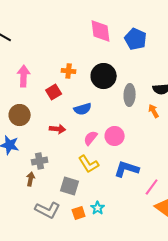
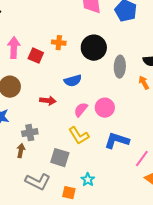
red square: (54, 92) -> (36, 56), moved, turned -35
orange square: (79, 213) -> (69, 193), moved, turned 32

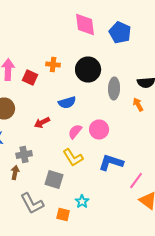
red arrow: (48, 101) -> (42, 122), turned 147
gray L-shape: (38, 182) -> (32, 204), turned 35

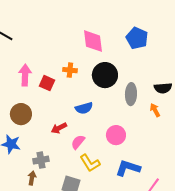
pink diamond: (85, 24) -> (93, 41), moved
pink semicircle: (75, 132) -> (78, 142), moved

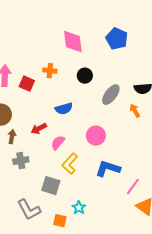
black circle: (105, 75) -> (85, 76), size x0.6
gray ellipse: (131, 94) -> (111, 95), turned 35
yellow L-shape: (90, 163) -> (70, 164), turned 75
brown arrow: (32, 178) -> (12, 137), moved

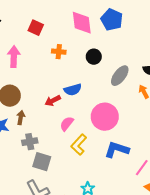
blue pentagon: (117, 39) -> (112, 20), moved
red square: (27, 84) -> (36, 28), moved
red arrow: (39, 129) -> (53, 101), moved
pink circle: (96, 136) -> (105, 117), size x1.4
gray square: (51, 186) -> (42, 162), moved

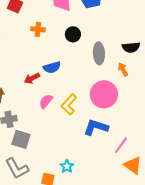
gray ellipse: (120, 76) -> (99, 53), turned -40
pink circle: (105, 117) -> (104, 94), moved
yellow L-shape: (79, 145) -> (69, 104), moved

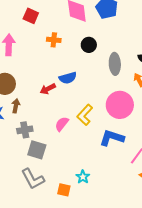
pink semicircle: (46, 101) -> (62, 124), moved

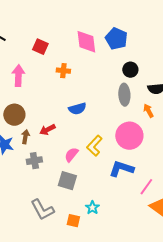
black circle: (89, 45) -> (130, 70), moved
red arrow: (48, 89) -> (47, 130), moved
gray square: (37, 150) -> (67, 181), moved

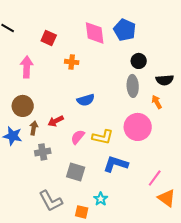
yellow L-shape: (94, 146) -> (103, 137), turned -120
pink semicircle: (71, 155) -> (78, 137), moved
blue L-shape: (121, 169) -> (116, 164), moved

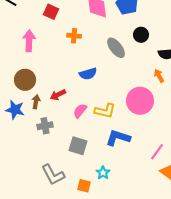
gray ellipse: (133, 86) -> (116, 48), moved, turned -35

